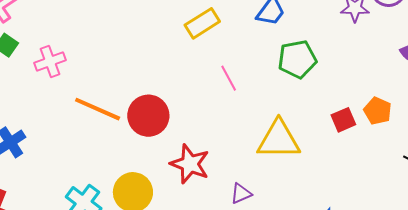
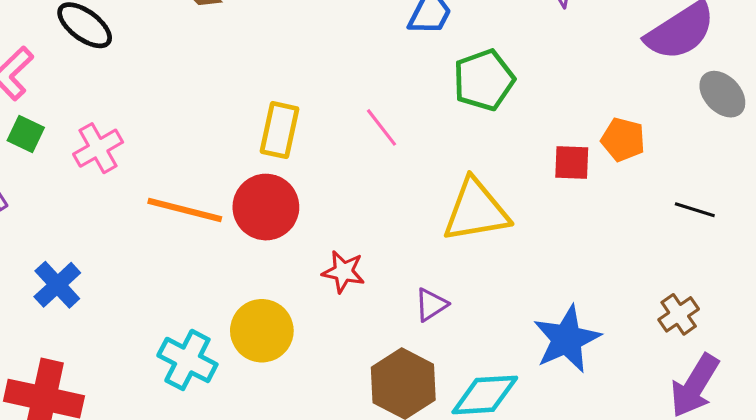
yellow rectangle: (202, 23) -> (279, 130), moved, turned -36
red square: (343, 120) -> (572, 162), turned 35
red star: (190, 164) -> (343, 272), size x0.7

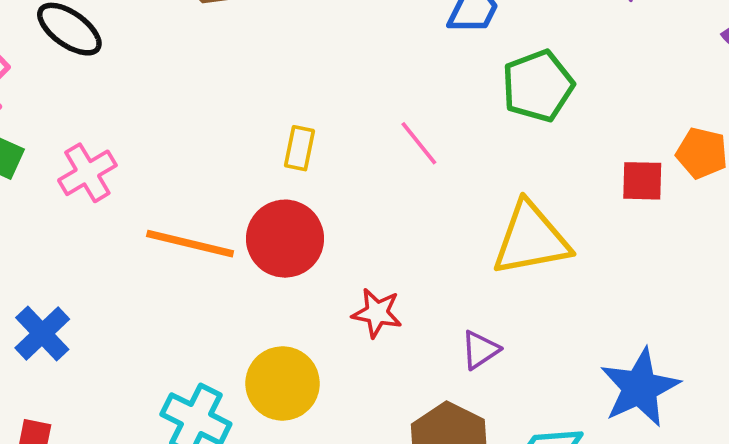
yellow rectangle: (279, 130) -> (299, 148), size x0.7

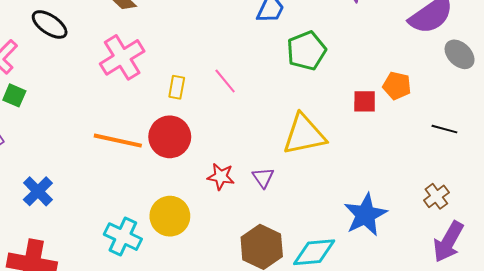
pink line: (419, 143) -> (225, 81), moved
pink cross: (87, 173) -> (122, 57), moved, size x1.4
purple triangle: (480, 350) -> (263, 178), moved, turned -30

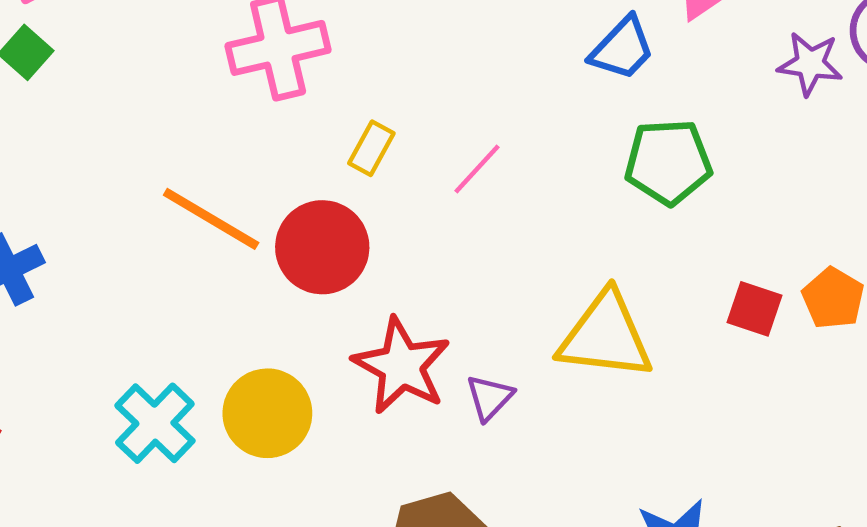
pink line: (225, 81) -> (477, 169), turned 64
red star: (221, 177) -> (402, 366), size x1.6

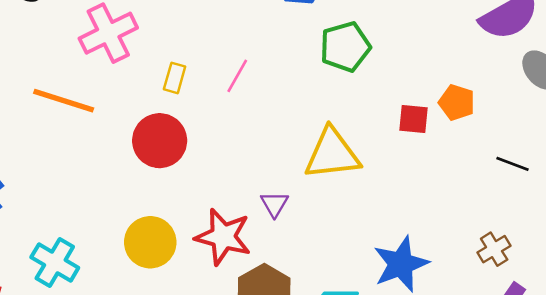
orange line: (211, 219) -> (64, 101), moved
red star: (402, 366) -> (223, 237), moved
cyan cross: (155, 423) -> (55, 262), moved

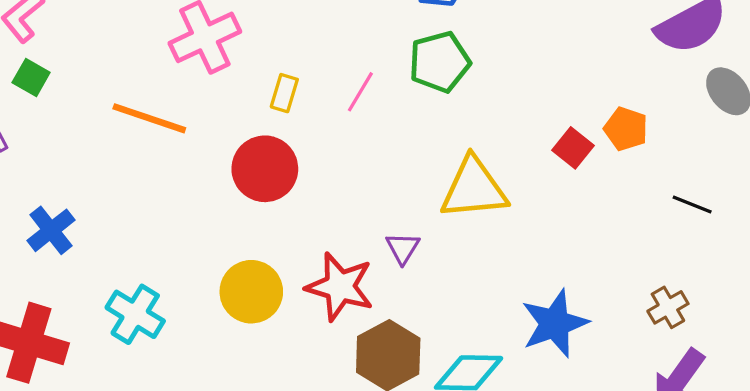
green pentagon: (345, 47) -> (440, 62), moved
red square: (413, 119) -> (573, 148), turned 32

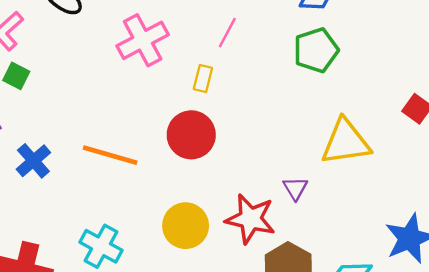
pink line: (360, 92) -> (227, 33), moved
orange line: (149, 118) -> (110, 155), moved
blue cross: (51, 230) -> (33, 161), moved

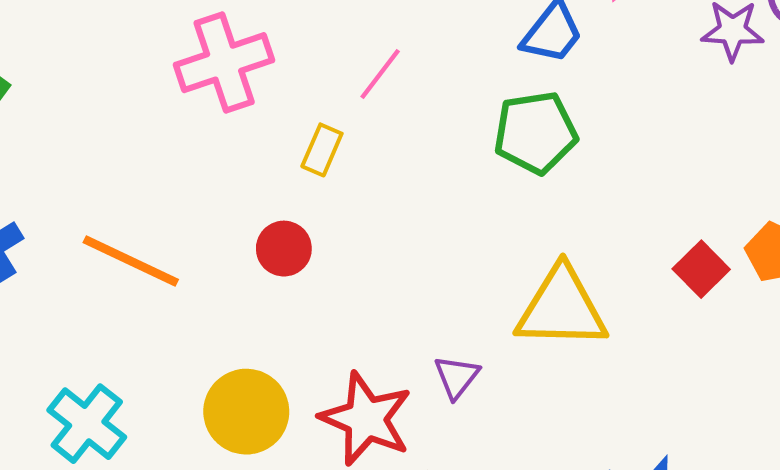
red circle: (191, 135) -> (284, 249), size x0.6

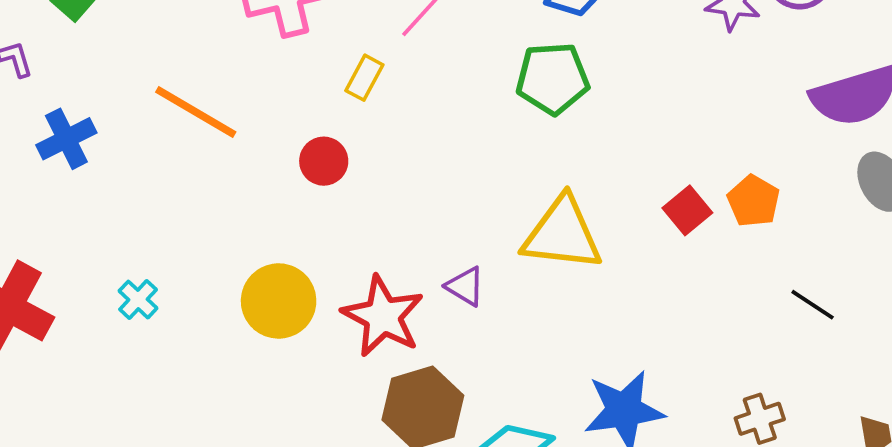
orange line: (131, 261) -> (196, 112), moved
purple triangle: (457, 377) -> (465, 286), turned -42
cyan cross: (87, 424) -> (138, 300), size x0.6

